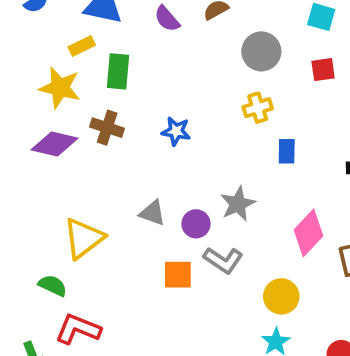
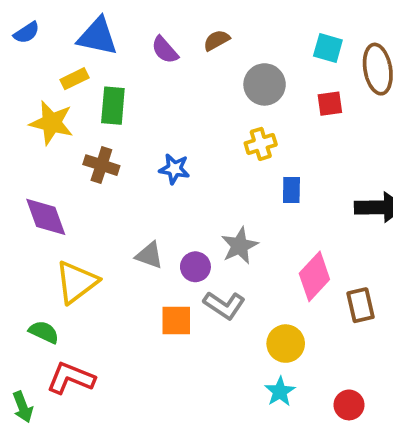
purple diamond: (54, 144) -> (46, 217), moved, turned 57

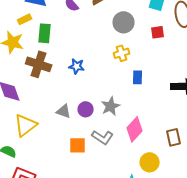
brown cross: (101, 165) -> (39, 64), size x1.4
purple circle: (195, 267) -> (86, 109), moved
pink diamond: (314, 276) -> (135, 129), moved
yellow circle: (286, 344) -> (150, 162), moved

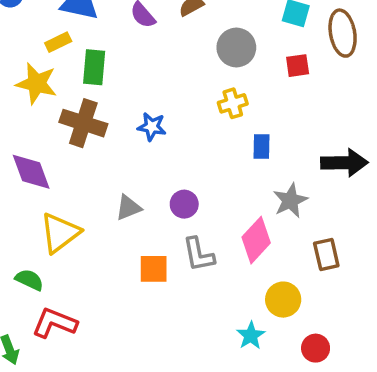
gray star: (111, 106) -> (290, 201), moved
purple circle: (86, 109) -> (184, 204), moved
gray triangle: (64, 111) -> (128, 208), turned -42
gray L-shape: (103, 137) -> (199, 255), turned 45

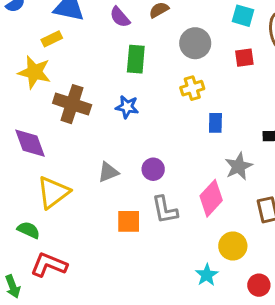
green rectangle: (94, 67) -> (136, 59), moved

